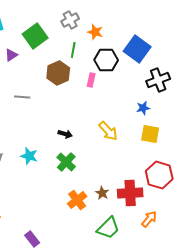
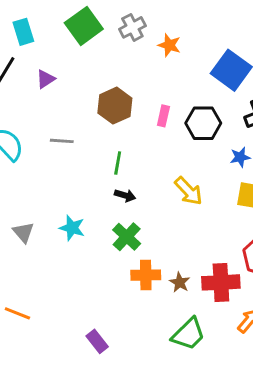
green square: (35, 36) -> (84, 26), moved
green line: (73, 50) -> (118, 163), moved
black hexagon: (106, 60) -> (203, 123), moved
orange cross: (77, 200) -> (146, 275), moved, turned 36
purple rectangle: (32, 239) -> (97, 341), moved

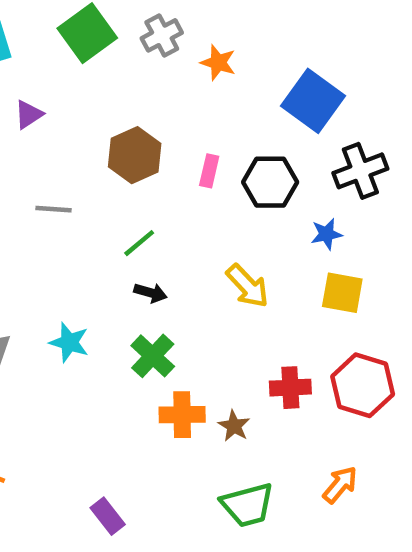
green line: (118, 163) -> (139, 243), turned 40
red cross: (221, 282) -> (290, 388), moved, size x0.7
green trapezoid: (188, 334) -> (248, 505), turned 30

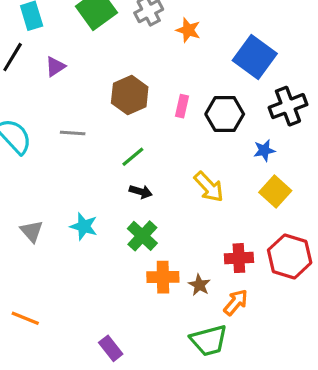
yellow square: (342, 293) -> (275, 192), turned 32
orange arrow: (340, 485) -> (236, 302), moved

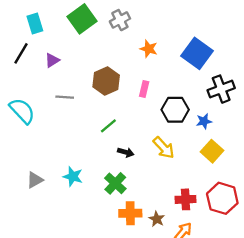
orange star: (188, 30) -> (149, 49), moved
black hexagon: (225, 114) -> (175, 110), moved
gray line: (73, 133) -> (65, 97), moved
black arrow: (141, 192) -> (126, 152), moved
gray triangle: (32, 231) -> (35, 180), turned 42

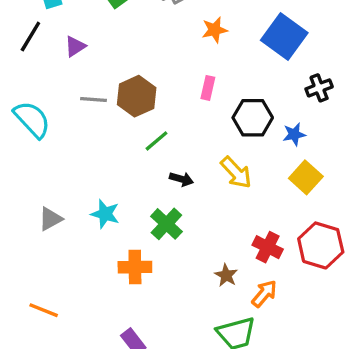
orange star: (149, 49) -> (215, 30), turned -30
brown hexagon: (106, 81) -> (137, 96), moved
black cross: (221, 89) -> (319, 88), size x0.7
red cross: (186, 199) -> (268, 247), turned 30
orange cross: (130, 213) -> (135, 267), moved

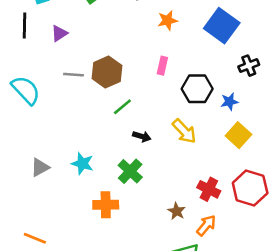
black line: (30, 36) -> (24, 26), turned -30

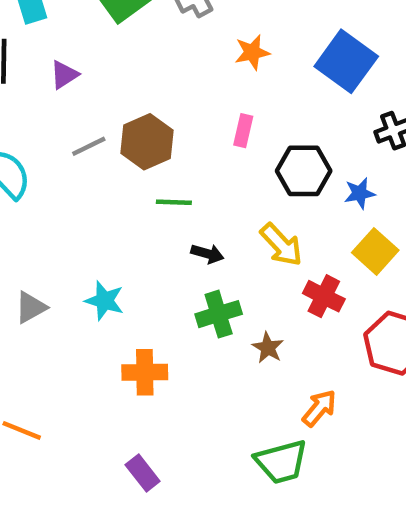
gray line: (73, 75) -> (89, 146), turned -30
green line: (122, 107) -> (174, 202), turned 42
green cross: (130, 171) -> (219, 314), moved, turned 30
red cross: (209, 189) -> (324, 296), moved
brown star: (177, 211) -> (268, 348), moved

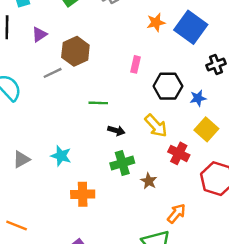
orange star: (252, 52) -> (156, 22), moved
brown hexagon: (147, 142) -> (75, 51), moved

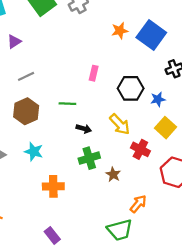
brown hexagon: (75, 51) -> (26, 111), moved
pink rectangle: (136, 64) -> (94, 73), moved

